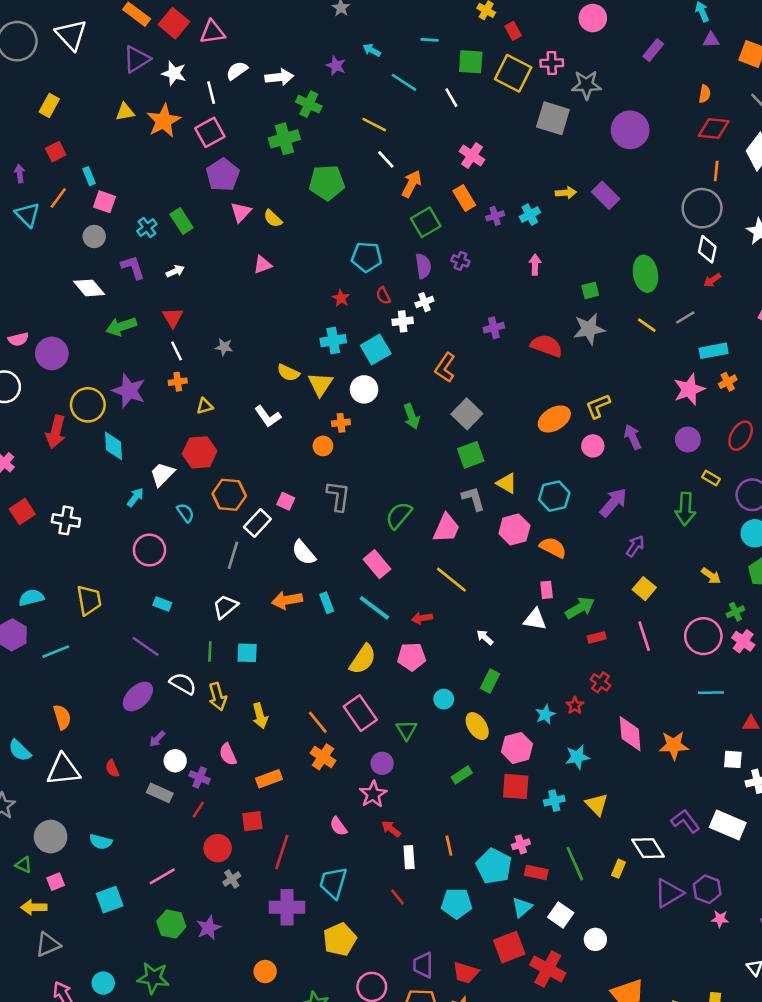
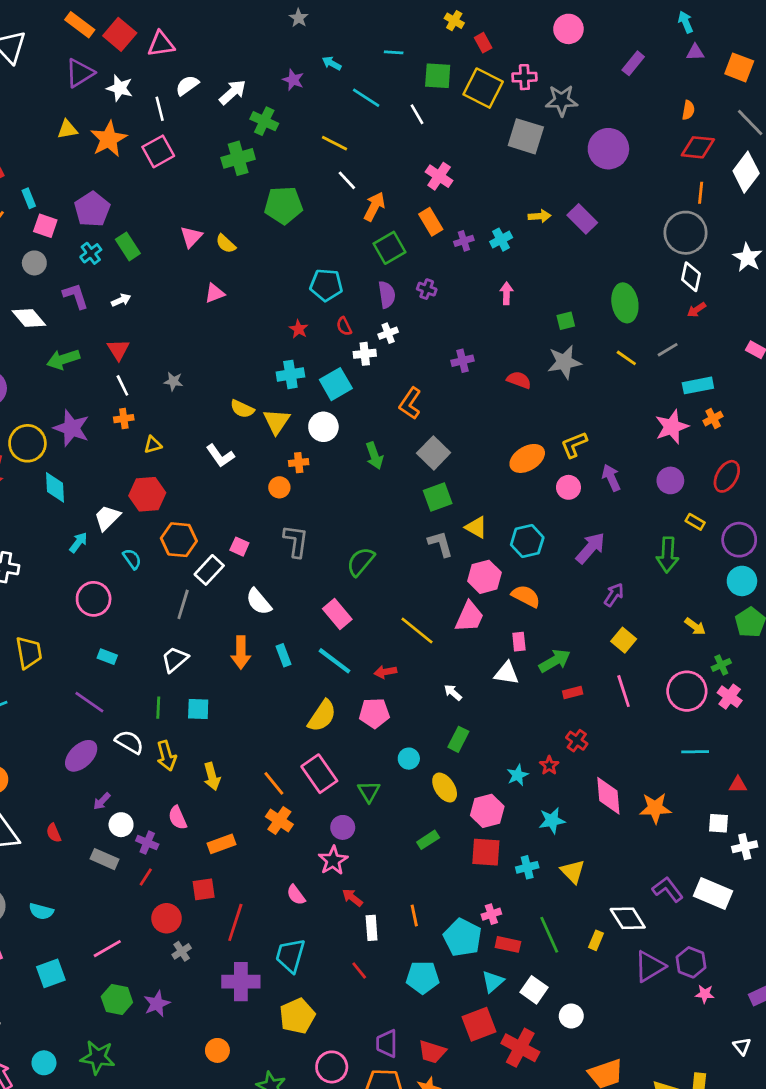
white arrow: (279, 77) -> (233, 92), turned -36
purple pentagon: (223, 175) -> (92, 209), moved
red semicircle: (547, 346) -> (519, 380), size x0.7
pink trapezoid: (446, 528) -> (469, 617), moved
orange arrow: (287, 600) -> (241, 653), turned -80

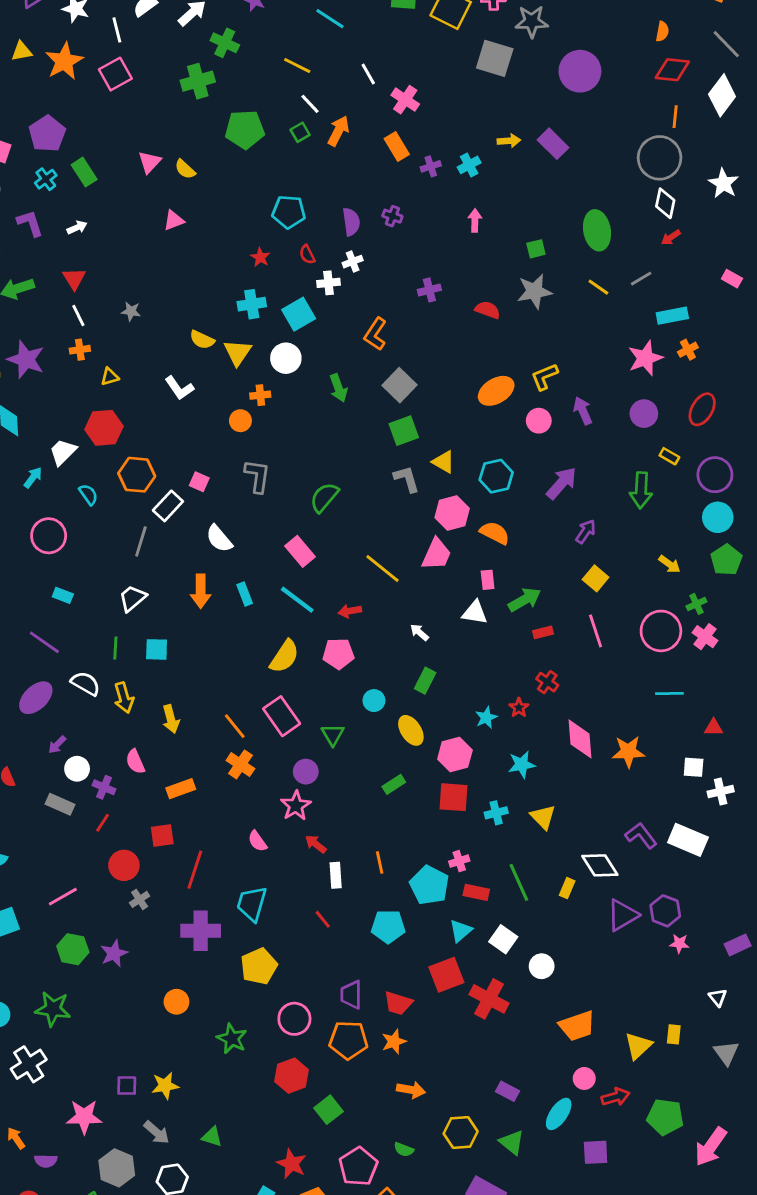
white line: (417, 114) -> (368, 74), moved
green square: (390, 248) -> (300, 132), moved, size x0.6

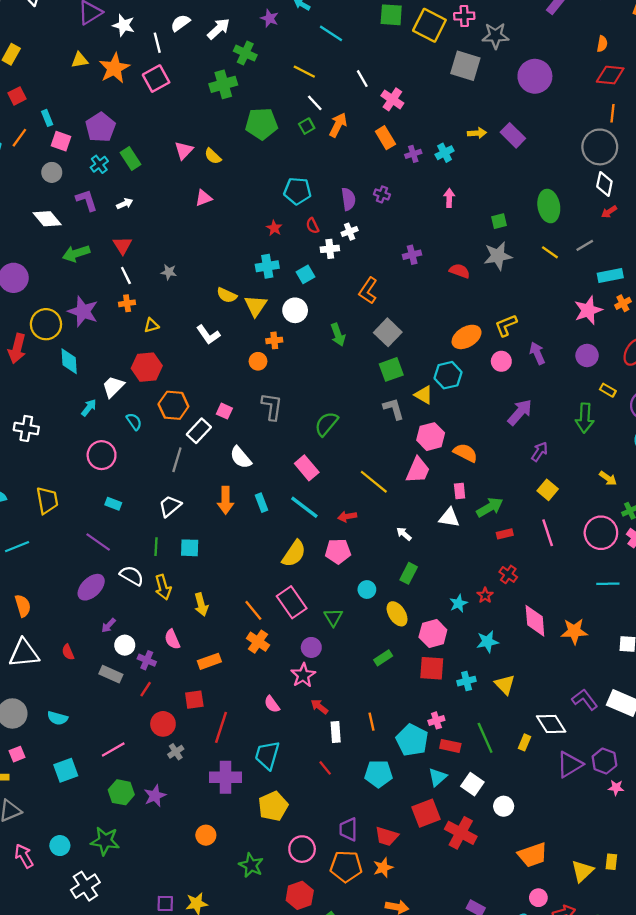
cyan square: (299, 314) -> (305, 274), size x0.7
cyan hexagon: (496, 476) -> (448, 375), moved

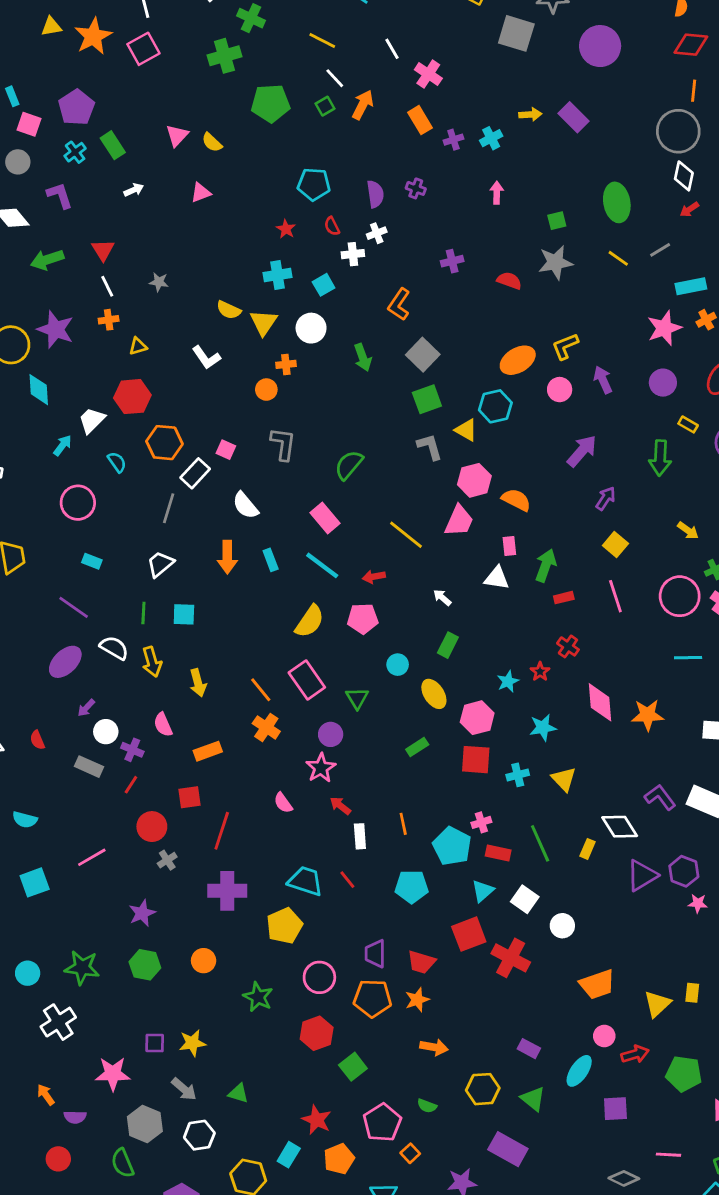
white arrow: (125, 204) -> (134, 190), moved
green arrow: (490, 507) -> (546, 565), turned -40
cyan trapezoid: (267, 755) -> (305, 881), moved, turned 92
green hexagon: (121, 792) -> (145, 965), moved

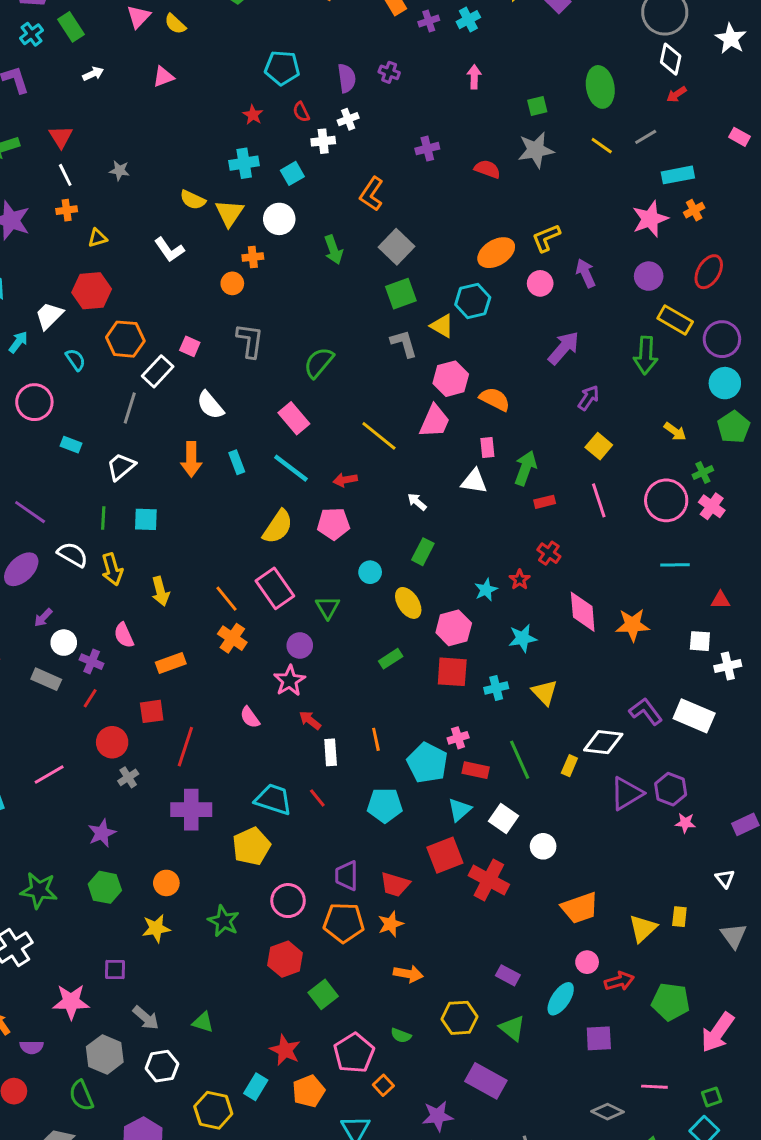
yellow rectangle: (688, 424) -> (675, 320), size x1.6
cyan rectangle: (92, 561) -> (71, 445), moved
white diamond: (620, 827) -> (603, 742), turned -51
yellow star: (192, 1043) -> (156, 928), moved

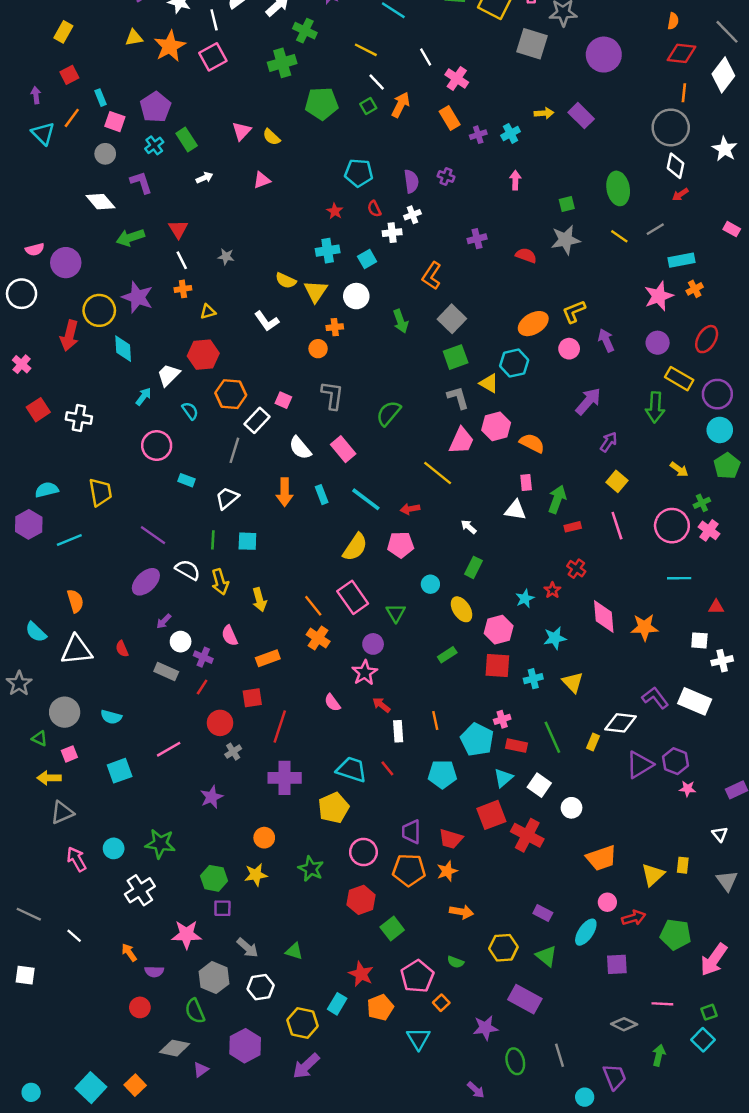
pink rectangle: (294, 418) -> (343, 449), moved
pink trapezoid: (435, 421) -> (462, 441), moved
green hexagon: (105, 887) -> (214, 878), moved

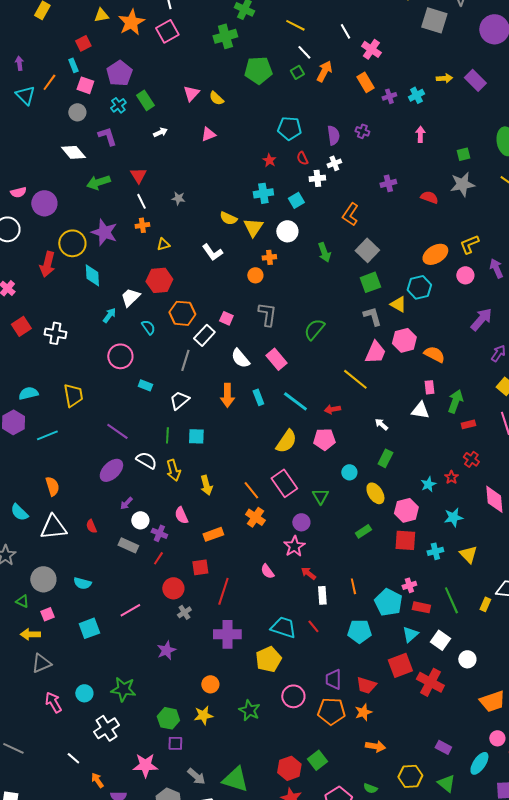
red square: (69, 75) -> (83, 43), moved
red hexagon: (361, 900) -> (289, 768), moved
white line: (74, 936) -> (73, 758), moved
green triangle: (294, 951) -> (235, 779), size x1.8

